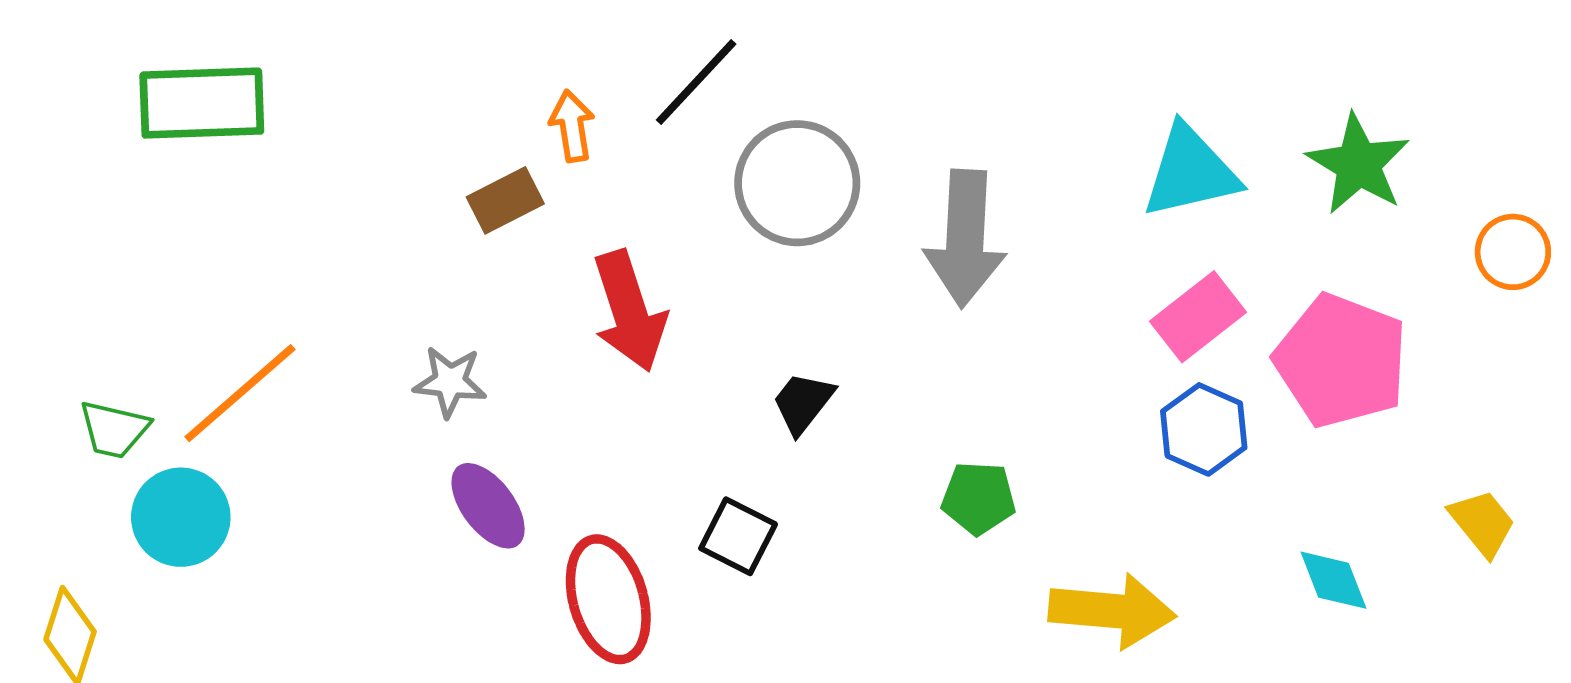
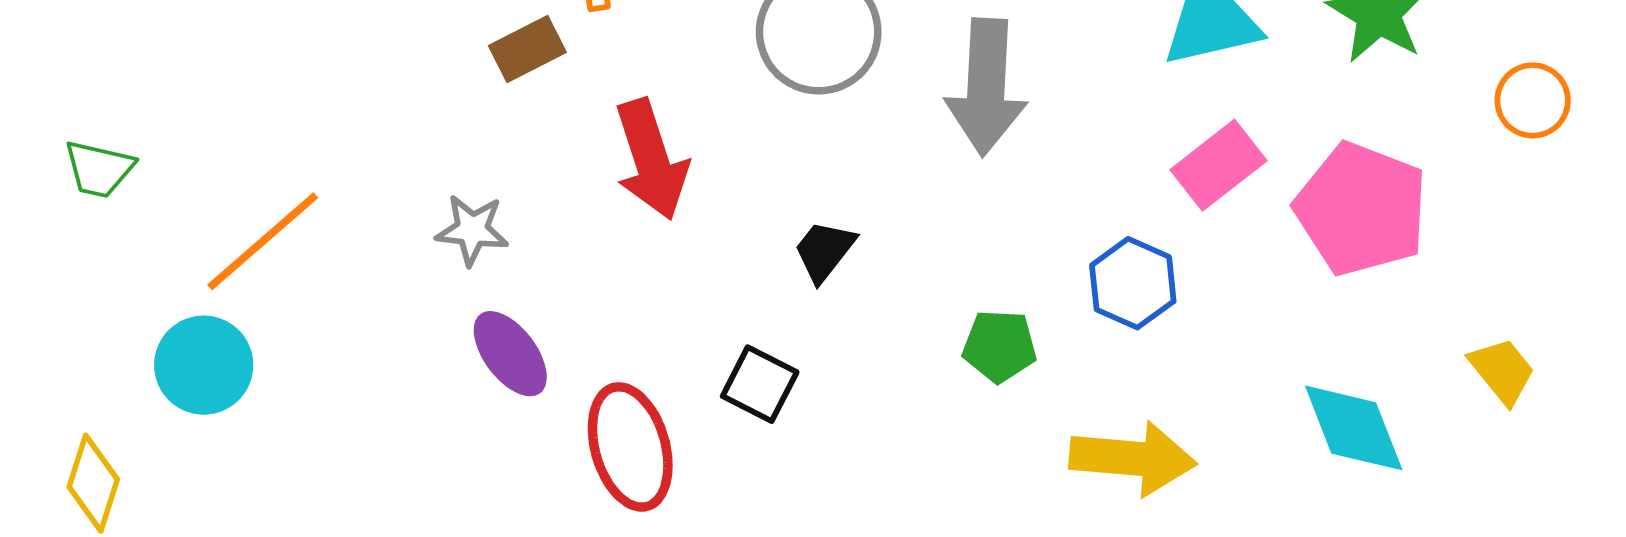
green trapezoid: (114, 429) -> (99, 169), moved
blue hexagon: (1204, 429) -> (1133, 283), moved
cyan diamond: (1334, 580) -> (1354, 428), size x1.5

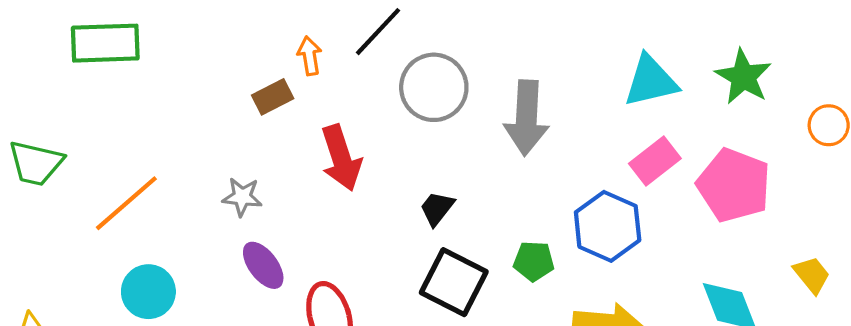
green trapezoid: (99, 169) -> (36, 163), size x1.4
blue hexagon: (1133, 283) -> (608, 226), size x1.4
cyan circle: (204, 365) -> (148, 292), moved
black square: (760, 384) -> (454, 282), moved, size x1.6

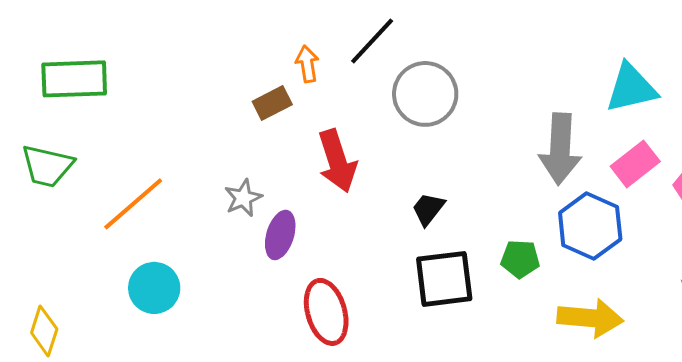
green rectangle: (105, 43) -> (74, 79), moved
gray arrow: (526, 118) -> (560, 149), moved
gray star: (242, 197) -> (243, 198), turned -30
purple ellipse: (263, 265) -> (280, 235), moved, turned 54
black square: (454, 282) -> (444, 279), turned -34

